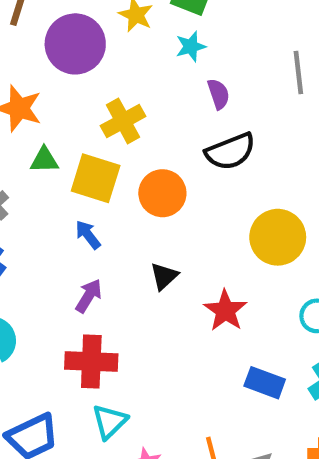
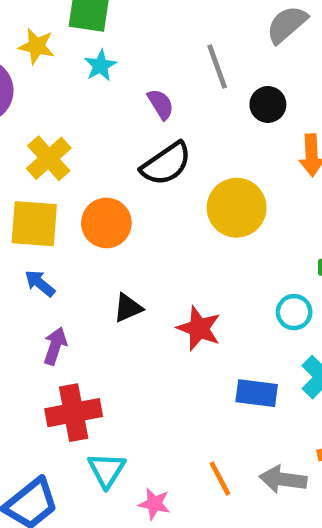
purple semicircle: (219, 94) -> (161, 104), moved
yellow circle: (278, 237) -> (237, 208), moved
black triangle: (164, 276) -> (128, 308), turned 32

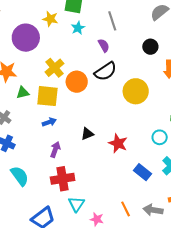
gray line: (217, 67) -> (112, 21), moved
orange circle: (106, 223) -> (77, 82), moved
blue arrow: (40, 283) -> (49, 122), turned 120
blue rectangle: (257, 393) -> (142, 172), turned 30

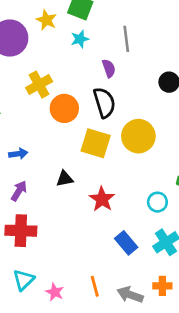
black semicircle: (106, 71) -> (104, 103), turned -85
yellow square: (47, 96) -> (96, 143), moved
cyan triangle: (76, 204) -> (24, 280), moved

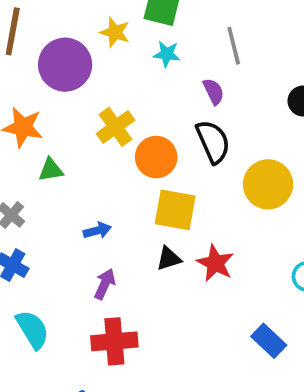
cyan star: (80, 39) -> (167, 54), turned 30
yellow square: (96, 143) -> (175, 210), moved
red star: (102, 199) -> (215, 263), moved

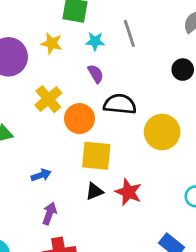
yellow star: (115, 32) -> (52, 43), moved
cyan star: (167, 54) -> (95, 41), moved
purple semicircle: (214, 91) -> (96, 74), moved
black semicircle: (213, 142) -> (120, 104), turned -56

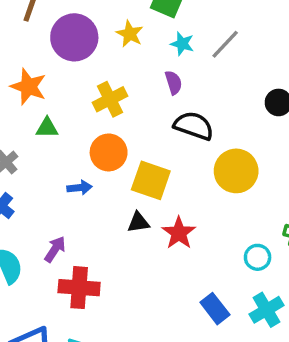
gray line: (129, 33) -> (225, 44), turned 48
orange circle: (79, 119) -> (109, 152), moved
purple arrow: (49, 213) -> (55, 249), moved

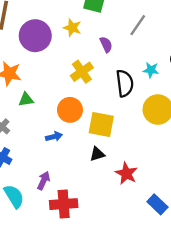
cyan star: (182, 44) -> (151, 70), moved
purple semicircle: (174, 83) -> (106, 45), moved
yellow cross: (110, 99) -> (82, 72), moved
black semicircle: (194, 126) -> (125, 83), turned 72
red star: (179, 233) -> (126, 173), moved

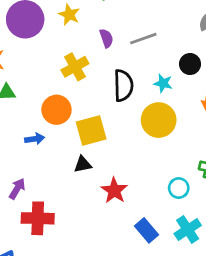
gray line: (138, 25) -> (143, 39), moved, turned 30
cyan star: (151, 70) -> (163, 83), moved
yellow square: (101, 124) -> (91, 131), turned -32

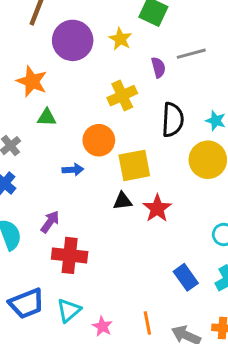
gray line: (143, 39) -> (191, 54), moved
red star: (114, 190) -> (157, 208), moved

